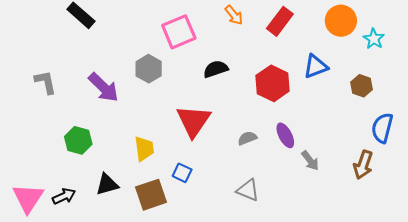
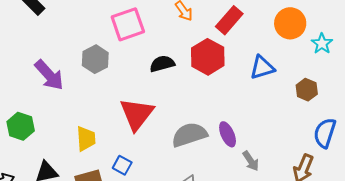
red hexagon: (273, 83) -> (208, 57), moved
gray semicircle: (247, 138) -> (189, 135), size x1.8

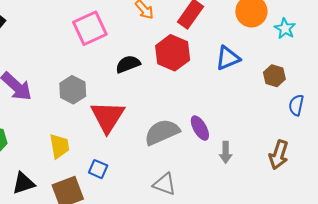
gray hexagon: (95, 59) -> (73, 90), moved
blue semicircle: (325, 133) -> (296, 105), moved, size x0.7
gray arrow: (251, 161) -> (226, 152), turned 40

